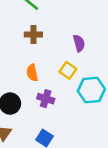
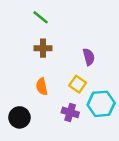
purple cross: (46, 99) -> (70, 112), moved

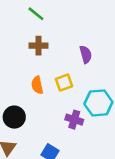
yellow square: (78, 84) -> (64, 83), moved, turned 35
purple cross: (70, 112) -> (74, 120), moved

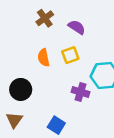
brown cross: (38, 46) -> (45, 18), turned -36
purple semicircle: (86, 54) -> (77, 27), moved, turned -42

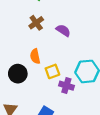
yellow square: (70, 55) -> (52, 71), moved
black circle: (21, 89) -> (18, 74), moved

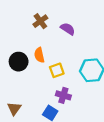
black circle: (18, 74) -> (19, 62), moved
purple cross: (66, 86) -> (63, 95), moved

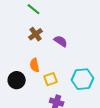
black circle: (19, 62) -> (17, 80), moved

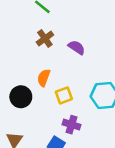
orange semicircle: (35, 65) -> (44, 78), turned 32

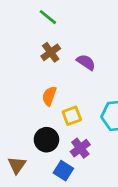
black circle: (21, 97) -> (46, 140), moved
purple cross: (72, 125) -> (80, 148), turned 36

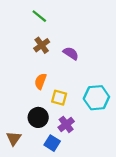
yellow square: (72, 116) -> (59, 98), turned 35

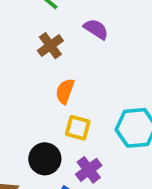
purple semicircle: (71, 53) -> (96, 29), moved
orange semicircle: (40, 81) -> (65, 91), moved

